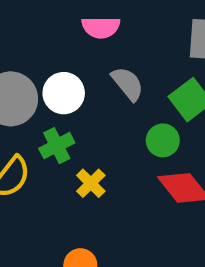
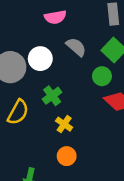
green cross: (57, 146) -> (52, 96), moved
yellow cross: (91, 183) -> (64, 124), moved

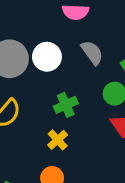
green cross: (52, 96) -> (66, 105), moved

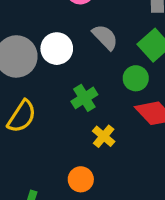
yellow cross: (58, 140) -> (104, 136), moved

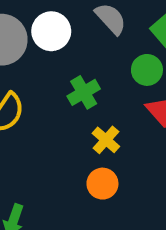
orange circle: (81, 179) -> (102, 184), moved

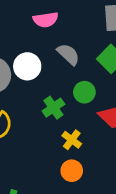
green circle: (147, 70) -> (84, 92), moved

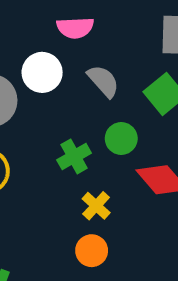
white circle: (27, 66) -> (42, 72), moved

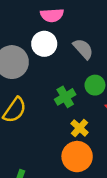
pink semicircle: (75, 28) -> (52, 15), moved
orange circle: (92, 251) -> (77, 157), size x1.5

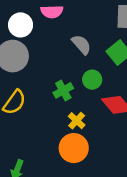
white circle: (44, 44) -> (21, 25), moved

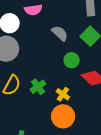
green cross: (63, 90) -> (38, 87), moved

